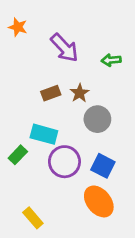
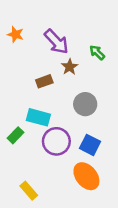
orange star: (18, 27) -> (16, 34), moved
green arrow: (111, 60) -> (97, 52), turned 49
brown star: (80, 93) -> (70, 67), moved

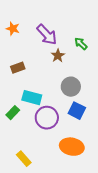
brown rectangle: (44, 81) -> (18, 68), moved
blue square: (90, 145) -> (77, 111), moved
orange ellipse: (86, 176) -> (72, 147), turned -40

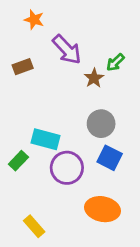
orange star: (13, 29) -> (34, 20), moved
green arrow: (81, 44) -> (115, 62), turned -88
brown star: (58, 56) -> (94, 78), moved
brown rectangle: (18, 68) -> (23, 67), moved

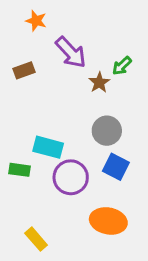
green rectangle: (18, 161) -> (20, 170), turned 54

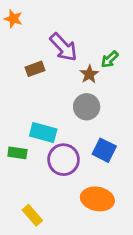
orange star: (36, 21) -> (13, 19), moved
brown rectangle: (24, 70) -> (35, 69), moved
gray circle: (107, 131) -> (87, 107), moved

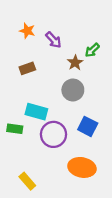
orange star: (13, 19) -> (27, 31), moved
purple arrow: (64, 47) -> (53, 40), size x0.7
brown rectangle: (35, 69) -> (27, 68), moved

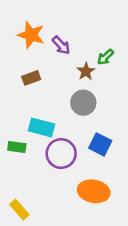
orange star: (27, 31) -> (31, 35), size x1.5
yellow rectangle: (27, 181) -> (19, 210), moved

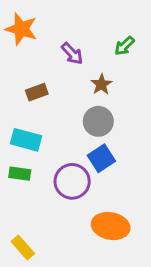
orange star: (31, 35) -> (21, 29), moved
green arrow: (105, 57) -> (124, 46), moved
cyan rectangle: (42, 127) -> (26, 140), moved
blue square: (100, 144) -> (101, 158), moved, turned 30

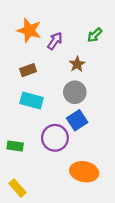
orange star: (21, 29) -> (29, 30), moved
purple arrow: (72, 54) -> (55, 41), turned -102
cyan rectangle: (26, 140) -> (32, 100), moved
green rectangle: (20, 174) -> (15, 146), moved

